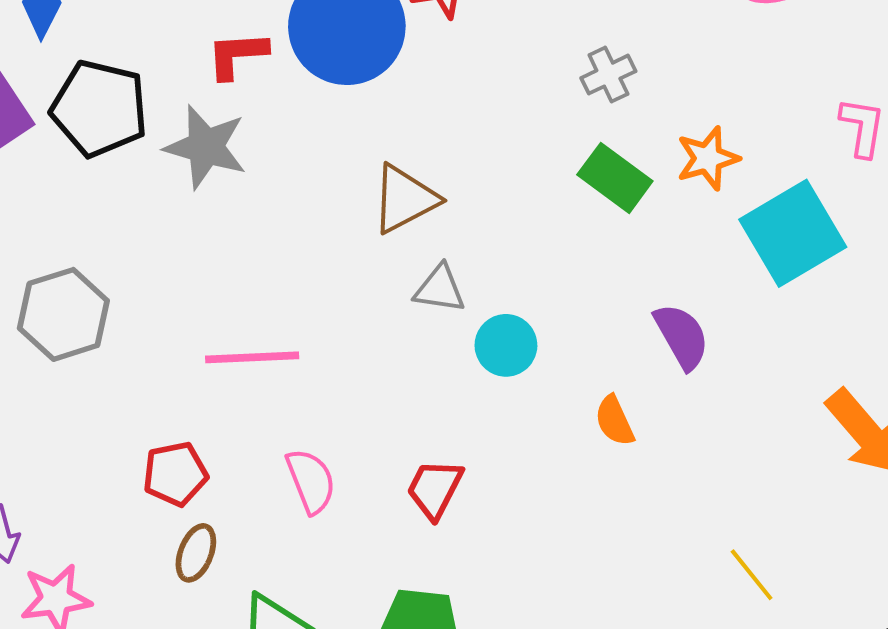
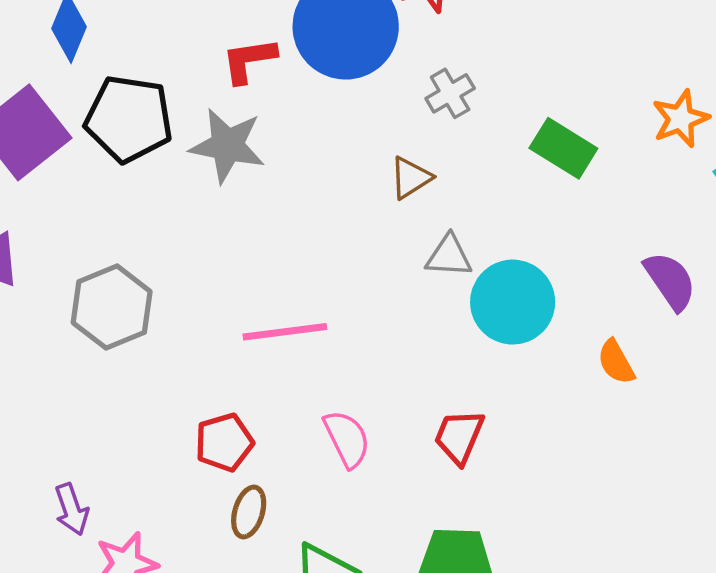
gray cross: (608, 75) -> (450, 93), moved
green rectangle: (615, 178) -> (563, 148), moved
brown triangle: (405, 199) -> (411, 178), size x0.7
cyan circle: (506, 345) -> (513, 302), size x1.5

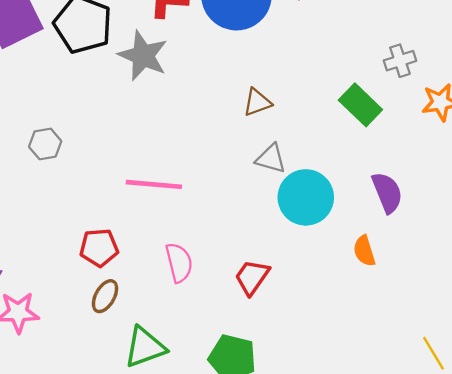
gray cross: (450, 93) -> (400, 61), moved
purple semicircle: (670, 281) -> (387, 193), moved
gray hexagon: (112, 307) -> (45, 144), size x0.6

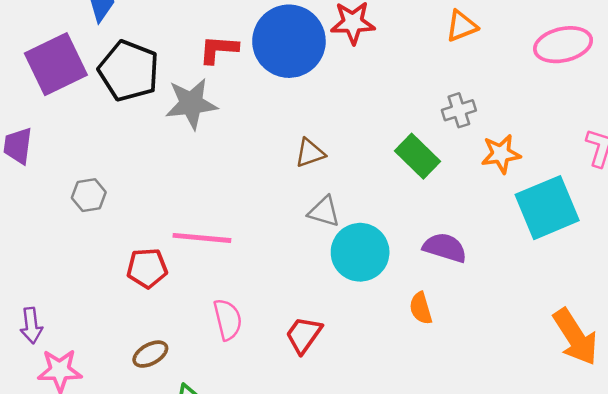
gray star: (143, 56) -> (191, 104), turned -30
purple semicircle: (387, 193) -> (445, 248), turned -51
red pentagon: (99, 248) -> (147, 268), moved
brown ellipse: (105, 296) -> (150, 354), turned 32

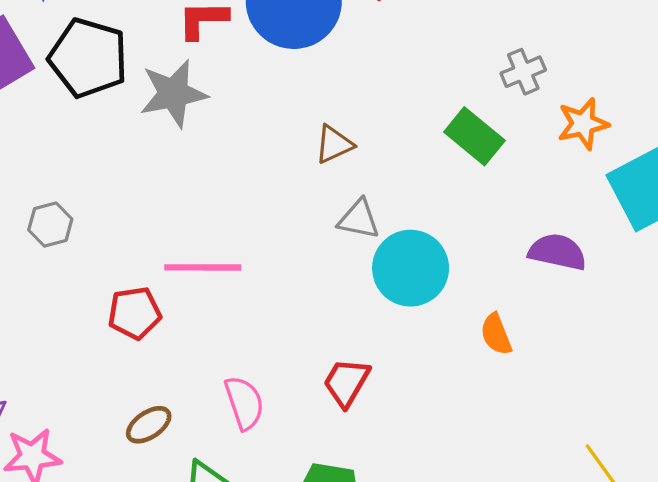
purple semicircle: (445, 248) -> (557, 252), moved
pink semicircle: (228, 319) -> (244, 403), moved

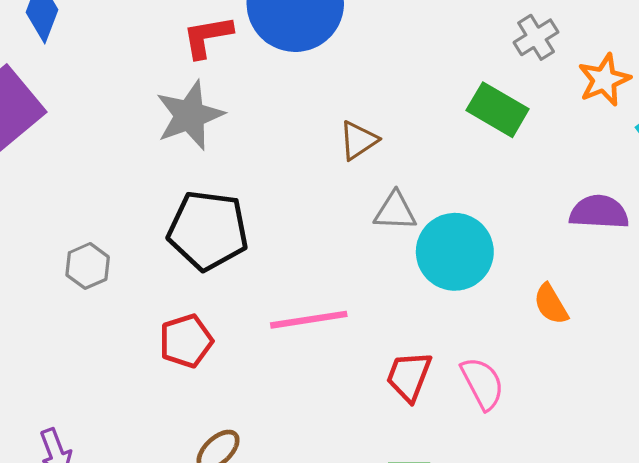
black pentagon: (88, 58) -> (208, 230), moved
pink line: (203, 267) -> (309, 320), moved
pink semicircle: (244, 403) -> (482, 383), moved

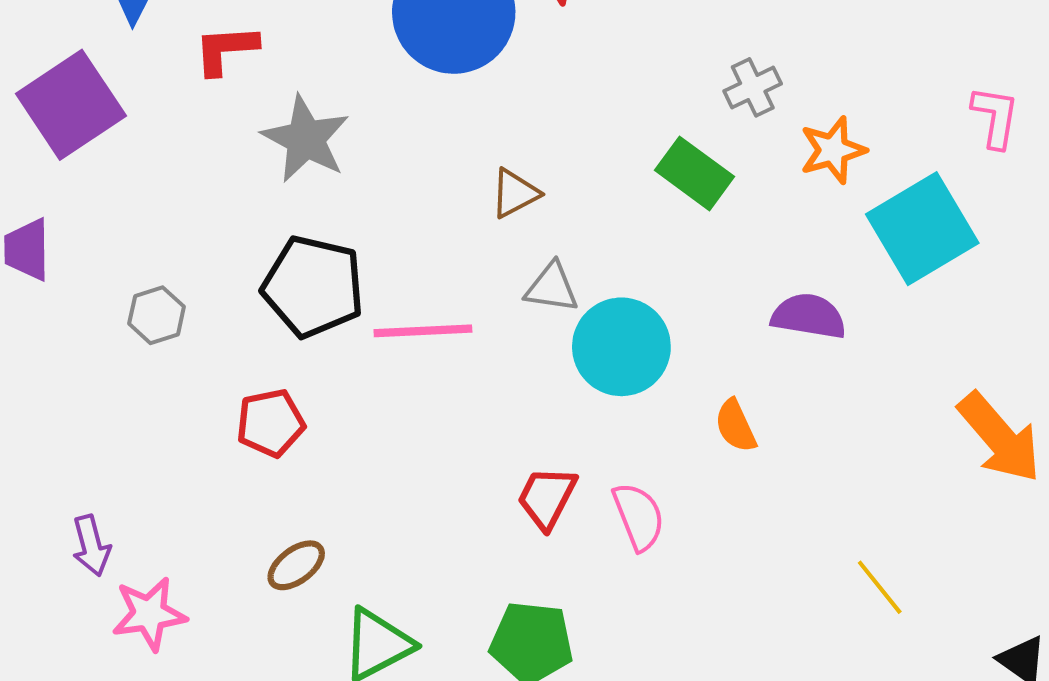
red L-shape: (207, 37) -> (226, 49), moved
gray star: (190, 115) -> (306, 139), turned -30
pink line: (309, 320) -> (423, 331), moved

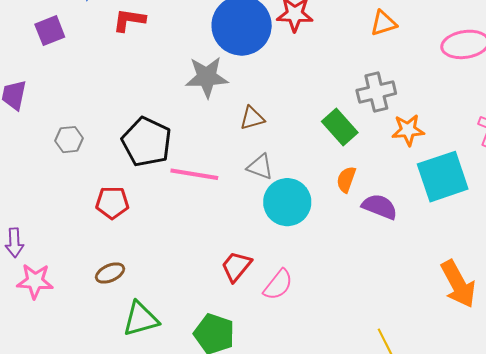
gray cross: (753, 87) -> (376, 92), size x1.4
purple square: (71, 105) -> (50, 31), size x0.6
gray star: (306, 139) -> (207, 77), moved, turned 30
orange semicircle: (736, 426) -> (346, 180), moved, turned 32
pink semicircle: (639, 516) -> (278, 285), turned 48

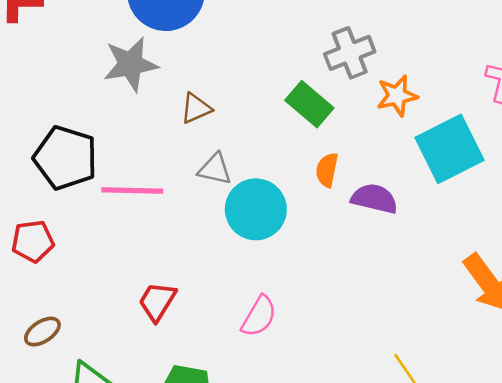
red trapezoid: (236, 266) -> (157, 301), moved

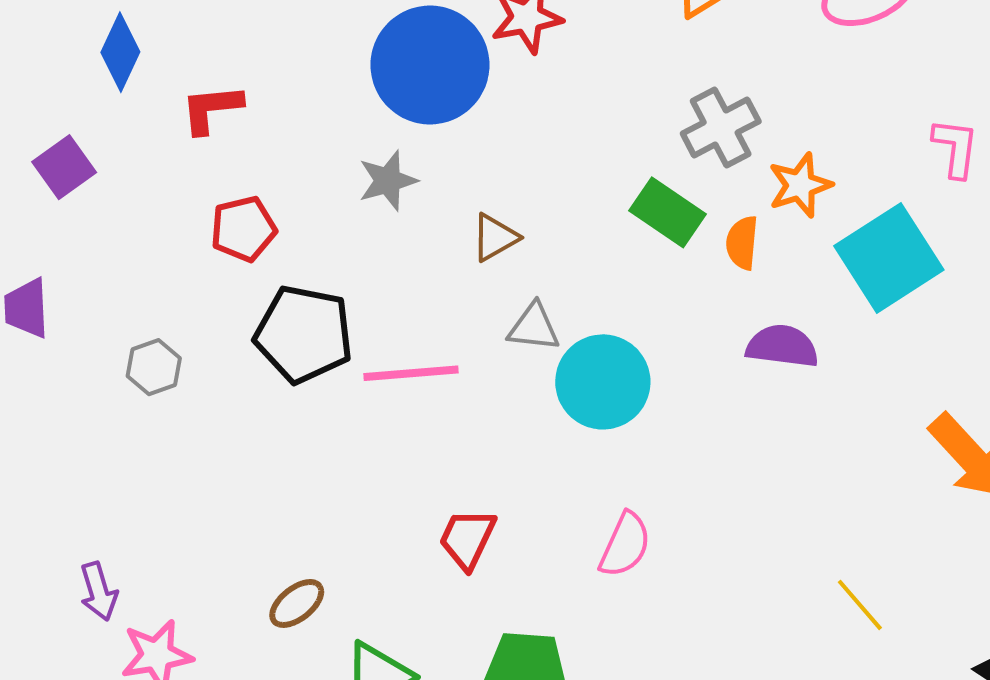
gray star: (131, 64) -> (388, 181), size x0.7
orange semicircle: (327, 170) -> (742, 243), moved
red pentagon: (33, 241) -> (243, 229), moved

